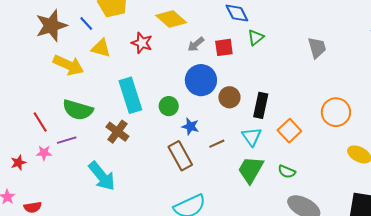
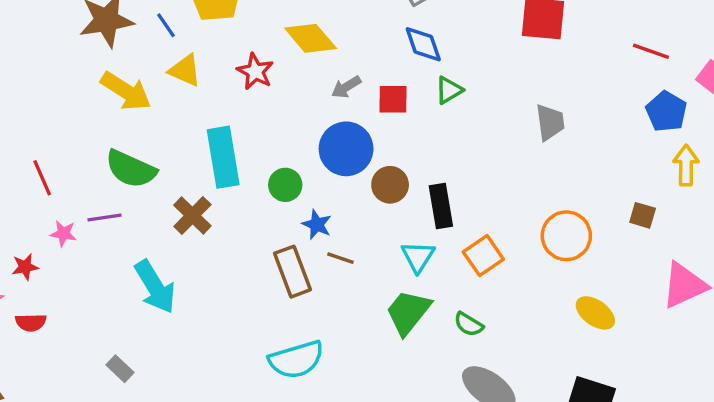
black rectangle: (261, 105) -> (441, 206), turned -30
red line: (40, 122) -> (42, 178), moved
brown line: (217, 144) -> (340, 258), moved, turned 35
red star: (18, 163) -> (25, 267), moved

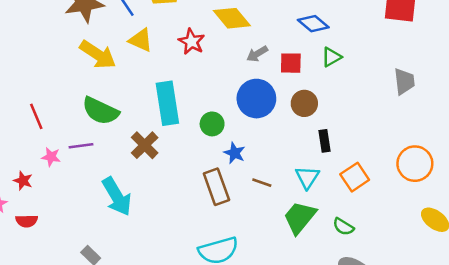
blue diamond: (423, 44) -> (313, 24), turned -32
brown circle: (390, 185) -> (304, 103), moved
black rectangle: (441, 206) -> (324, 141), size x0.7
brown line: (340, 258) -> (262, 183), moved
red star: (25, 267) -> (23, 181), turned 30

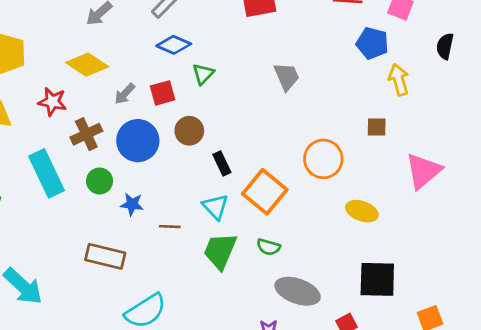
brown cross: (145, 145) -> (86, 134), moved, turned 36
orange square: (355, 177) -> (265, 192), size x1.4
brown rectangle: (216, 187) -> (105, 256), moved, turned -40

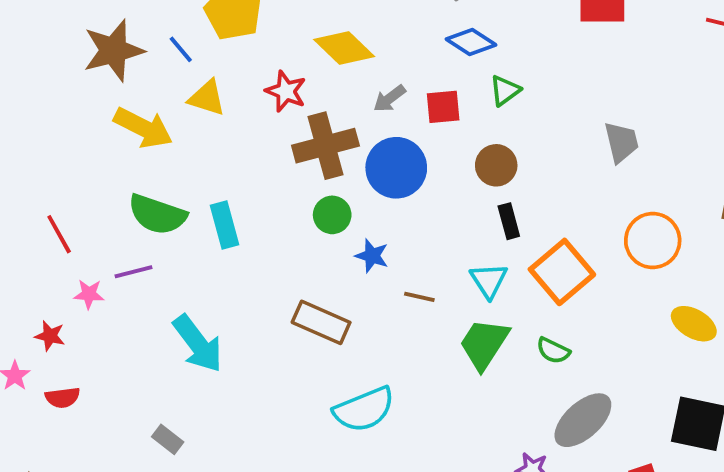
gray trapezoid: (287, 77) -> (621, 142), moved
brown circle: (189, 131) -> (496, 165), moved
brown cross: (86, 134) -> (325, 146), size x1.4
cyan rectangle: (47, 173) -> (224, 225), moved, size x0.7
gray ellipse: (298, 291) -> (583, 420), turned -72

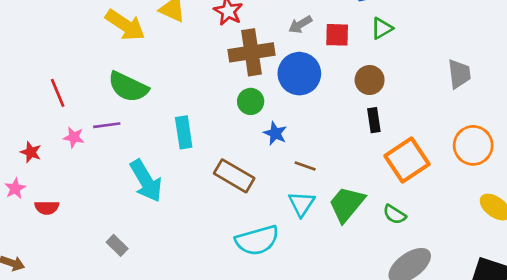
cyan rectangle: (224, 225) -> (184, 132), moved
cyan triangle: (489, 281) -> (302, 204), moved
red star: (50, 336) -> (31, 152), moved

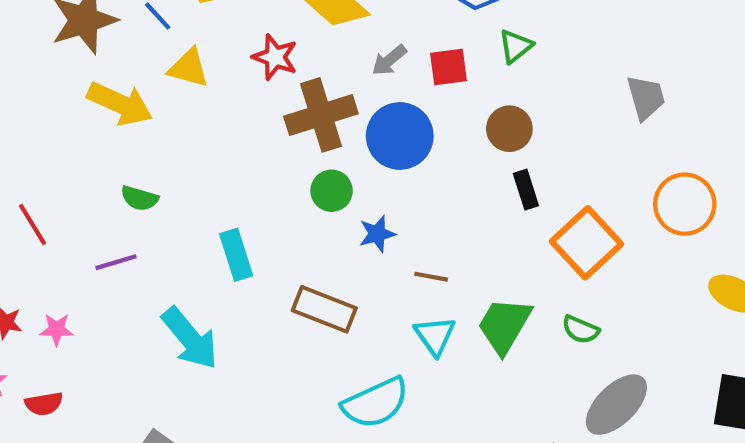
green semicircle: (128, 87) -> (140, 198), size x0.6
blue star: (275, 133) -> (377, 234), turned -30
pink star: (74, 137) -> (57, 329), moved

